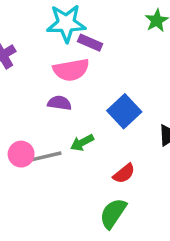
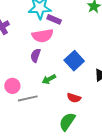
purple semicircle: (59, 103) -> (35, 55), turned -80
gray line: (45, 157) -> (28, 98), moved
red semicircle: (124, 174) -> (74, 98), turned 56

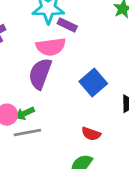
purple semicircle: (35, 55) -> (40, 74), size x1.6
green arrow: (49, 79) -> (25, 113), moved

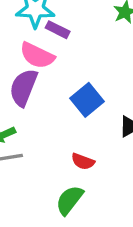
pink semicircle: (51, 47) -> (37, 55), turned 32

